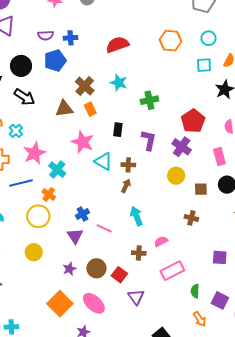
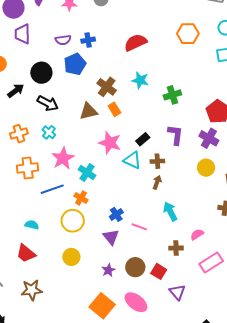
black rectangle: (118, 130) -> (143, 139), moved, turned 48
cyan cross: (16, 131) -> (49, 132), moved

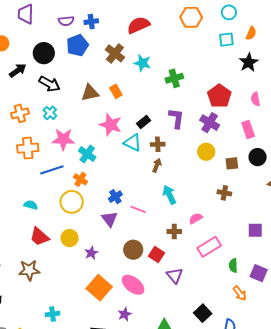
brown cross: (107, 87) -> (115, 53), moved
pink star: (63, 158) -> (63, 139), turned 30
red trapezoid: (26, 253) -> (39, 237), moved
purple star: (108, 270) -> (91, 253), moved

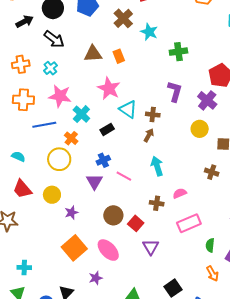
black rectangle: (144, 122) -> (107, 129), moved

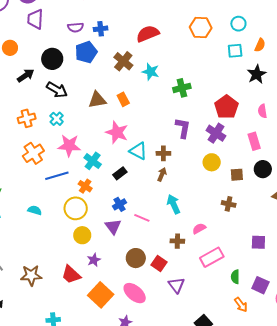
orange cross: (23, 100) -> (33, 153), turned -30
red trapezoid: (22, 189) -> (71, 274), moved
yellow circle: (52, 195) -> (82, 235), moved

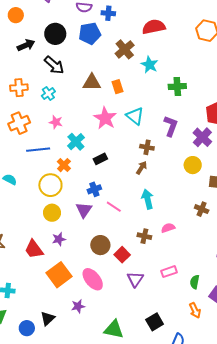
pink star: (69, 146) -> (56, 122), size x0.6
cyan triangle: (138, 151) -> (135, 116), moved
pink rectangle: (212, 257) -> (169, 272), moved, size x0.7

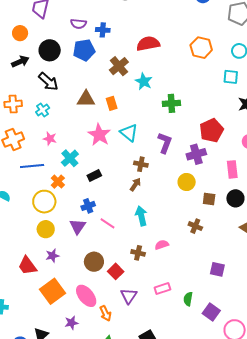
orange circle: (16, 15) -> (20, 33), moved
purple cross: (202, 137) -> (196, 154), turned 30
orange arrow: (195, 310) -> (106, 313), moved

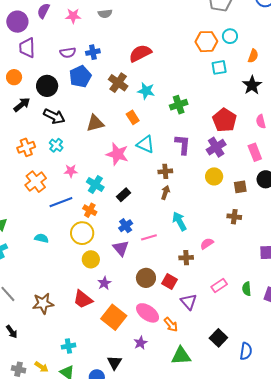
orange hexagon: (201, 48) -> (206, 42), moved
cyan square: (231, 77) -> (219, 67), moved
orange rectangle: (112, 103) -> (133, 117), moved
pink line: (108, 223) -> (149, 237), turned -35

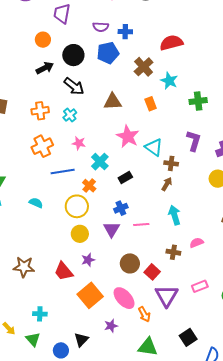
cyan triangle: (145, 144) -> (154, 147), moved
purple triangle: (189, 302) -> (167, 296), size x1.4

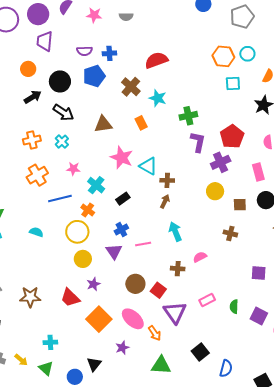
purple L-shape: (194, 141) -> (198, 142), moved

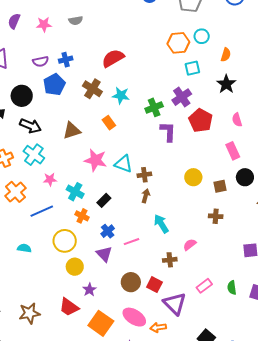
cyan cross: (62, 142) -> (34, 155), size x1.5
purple cross: (221, 162) -> (182, 97), moved
orange cross: (88, 210) -> (82, 216), moved
orange arrow: (155, 333) -> (158, 327), turned 126

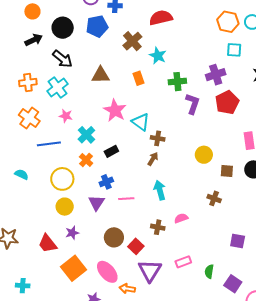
green cross: (154, 107) -> (177, 82), moved
orange cross: (15, 192) -> (29, 118), turned -30

